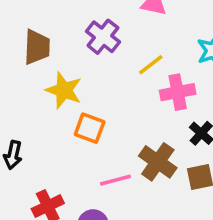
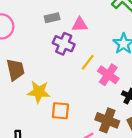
purple cross: (103, 37) -> (64, 44), moved
pink cross: (178, 92) -> (108, 75), turned -30

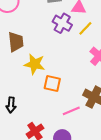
yellow line: (88, 62) -> (85, 28), moved

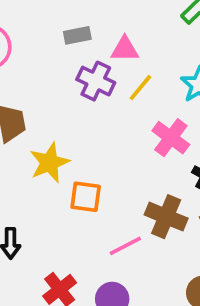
yellow star: (35, 64) -> (49, 163), turned -30

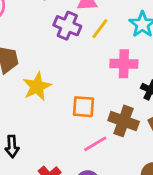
pink cross: (171, 138) -> (124, 64), turned -32
orange square: (86, 197) -> (84, 107), moved

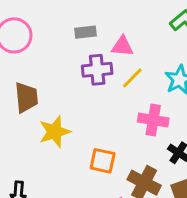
purple cross: (67, 26) -> (97, 70), turned -36

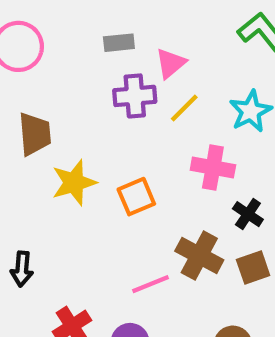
pink triangle: (122, 46) -> (171, 63), turned -45
orange square: (103, 161) -> (136, 197), moved, turned -36

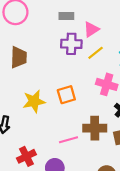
yellow star: (74, 183) -> (34, 101), moved
brown cross: (199, 256) -> (95, 128), turned -35

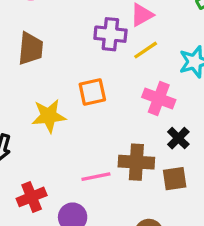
orange square: (66, 95) -> (92, 92), moved

